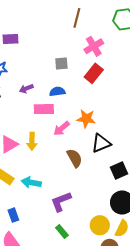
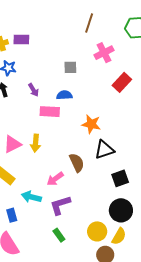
red rectangle: (94, 73) -> (122, 82), moved
purple arrow: (26, 89) -> (34, 90), turned -104
pink arrow: (62, 128) -> (55, 179), moved
cyan arrow: (31, 182) -> (31, 197), moved

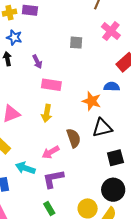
pink cross: (104, 53) -> (111, 31), turned -30
blue semicircle: (64, 95) -> (112, 87), moved
yellow arrow: (35, 143) -> (47, 113), moved

